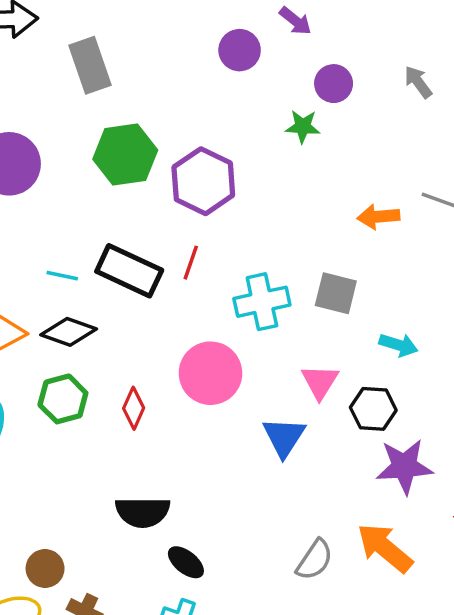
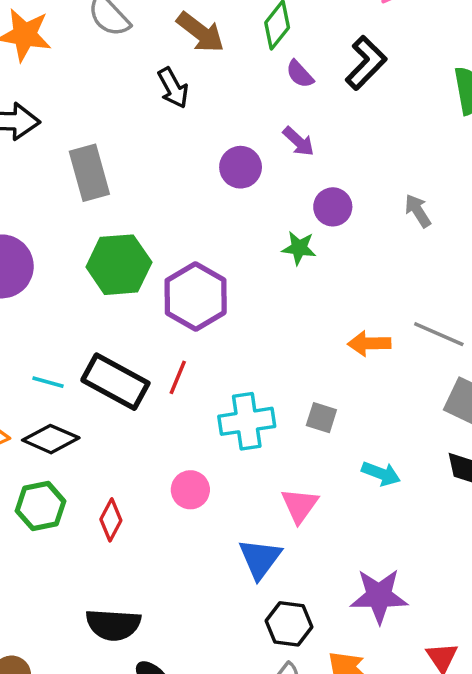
gray square: (336, 293) -> (321, 418), size x0.7
pink circle: (210, 373) -> (190, 490), size x0.6
black hexagon: (373, 409) -> (289, 624), moved

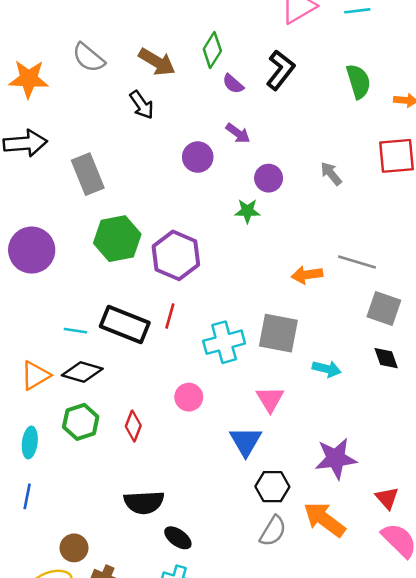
gray square: (321, 418) -> (278, 333), size x1.8

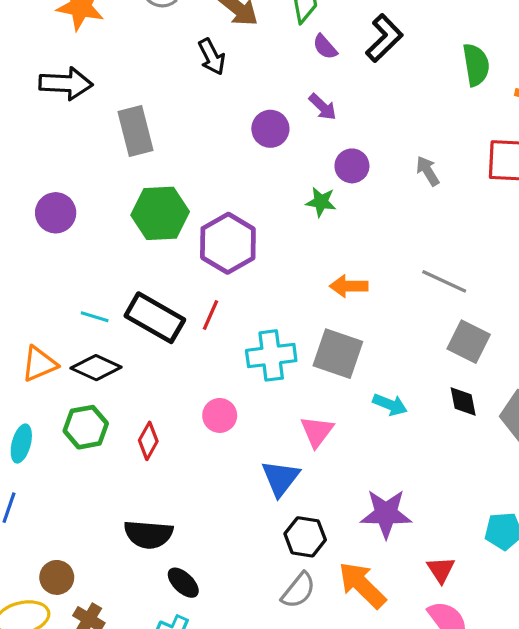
purple circle: (32, 250) -> (56, 213), size x0.7
orange arrow: (307, 275) -> (349, 286), moved

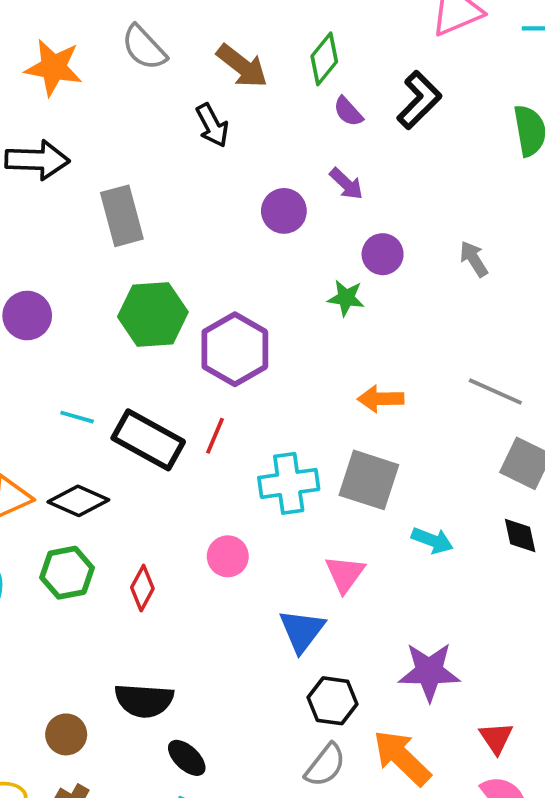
cyan line: (95, 317) -> (77, 417), moved
brown circle: (57, 577) -> (66, 734), moved

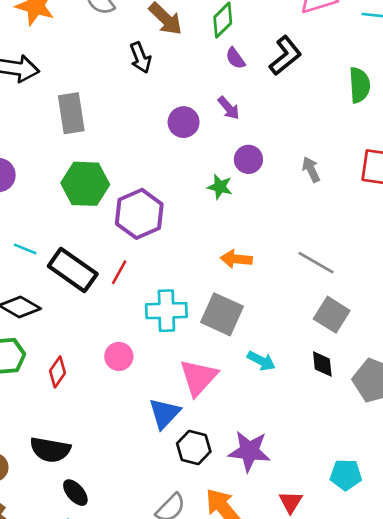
pink triangle: (345, 574) -> (198, 377), size x1.4
black hexagon: (333, 701) -> (194, 448), moved

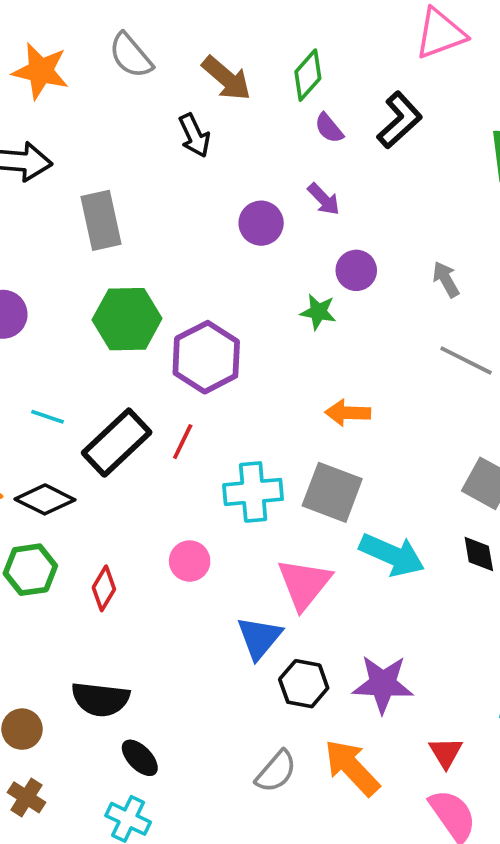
gray line: (316, 263) -> (466, 360), moved
black rectangle: (73, 270) -> (117, 443), turned -75
cyan arrow: (261, 361) -> (392, 555), size x1.6

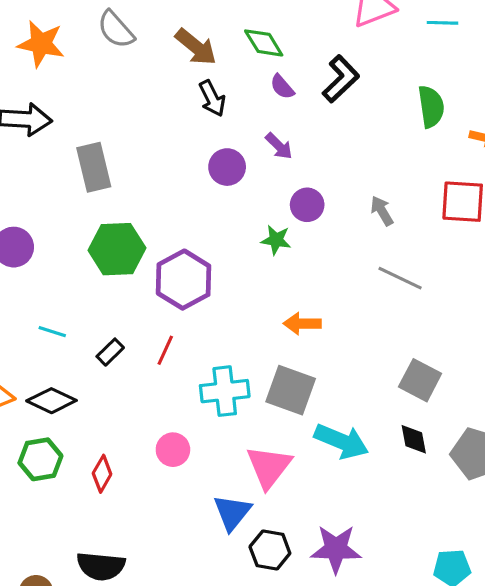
green diamond: (308, 75) -> (264, 43), turned -72
black arrow: (194, 135) -> (212, 98), moved
black rectangle: (117, 443) -> (110, 352), size x0.5

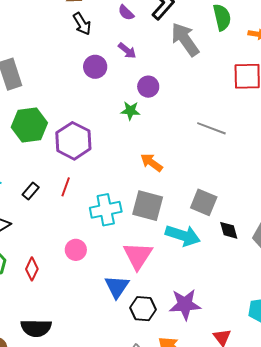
gray arrow: (382, 211) -> (185, 39), moved, size x1.8
orange arrow: (302, 324) -> (152, 163), turned 40
gray square: (420, 380) -> (204, 202), moved

